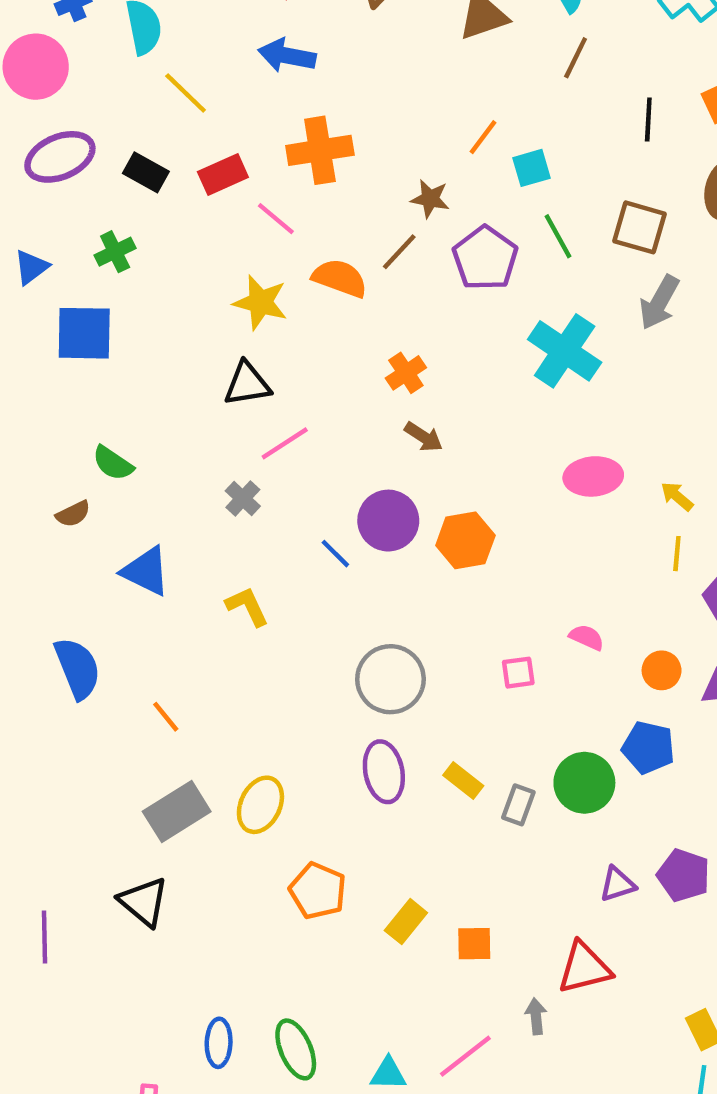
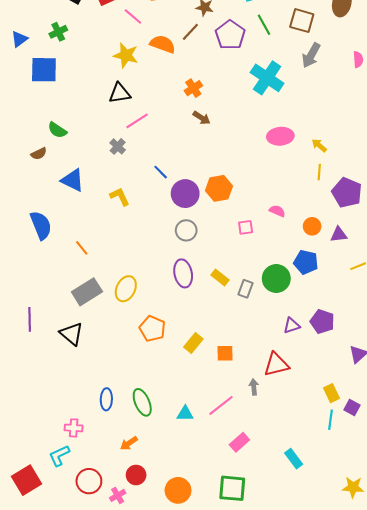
purple circle: (388, 521) -> (185, 194), moved
orange hexagon: (465, 540) -> (219, 188), moved
gray circle: (390, 679) -> (186, 230), size x0.7
purple line: (44, 937) -> (30, 319), moved

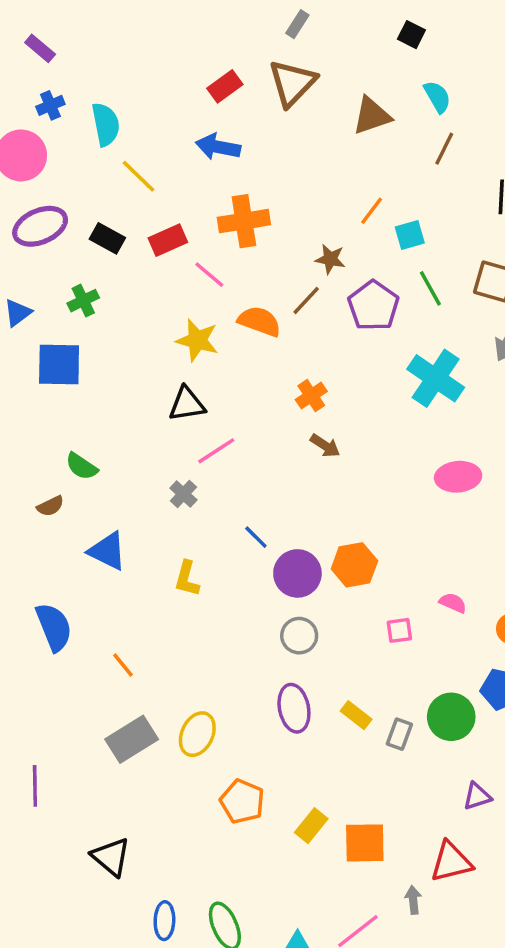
yellow L-shape: (120, 197) -> (187, 579), turned -140
black triangle: (72, 334) -> (111, 857), moved
orange square: (225, 353) -> (365, 843), size x1.5

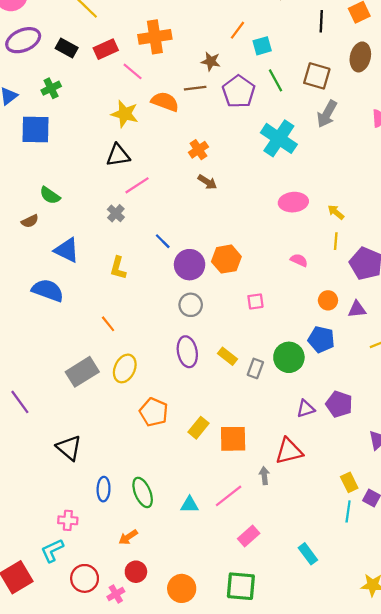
brown line: (306, 301) -> (195, 88), turned 40
pink semicircle: (453, 603) -> (299, 260), moved
blue semicircle: (54, 627) -> (48, 290), moved, turned -48
orange line: (123, 665) -> (108, 324), moved
purple line: (35, 786) -> (20, 402), turned -35

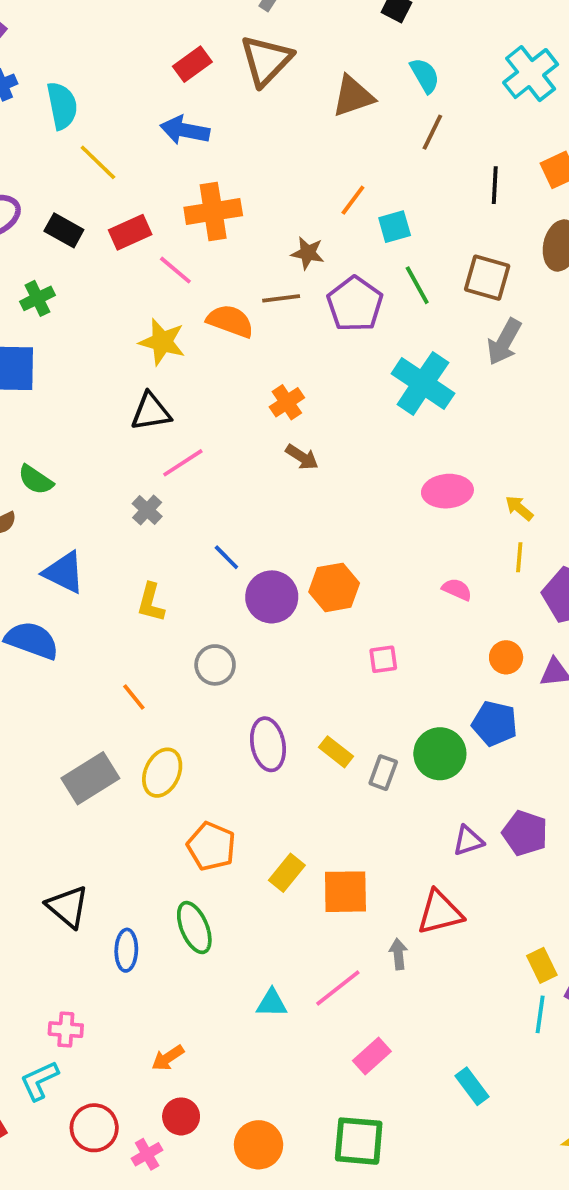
gray circle: (191, 305) -> (215, 665), moved
blue ellipse: (104, 489) -> (126, 950), moved
green ellipse: (143, 492) -> (194, 928), moved

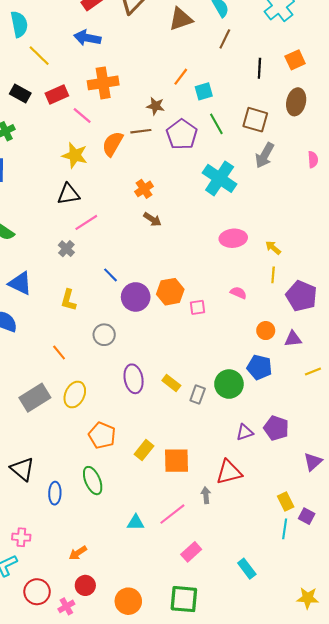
orange semicircle: (230, 321) -> (113, 144), turned -80
pink square: (383, 659) -> (198, 307), moved

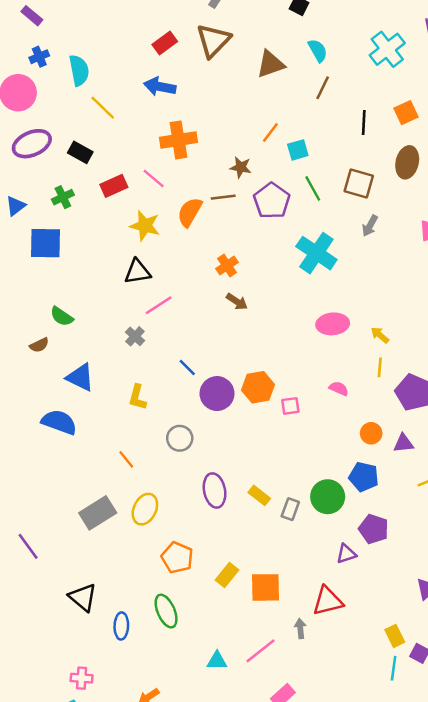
red rectangle: (57, 95) -> (114, 186), moved
gray arrow: (265, 155) -> (370, 226), size x0.7
purple pentagon: (276, 428) -> (374, 529), moved

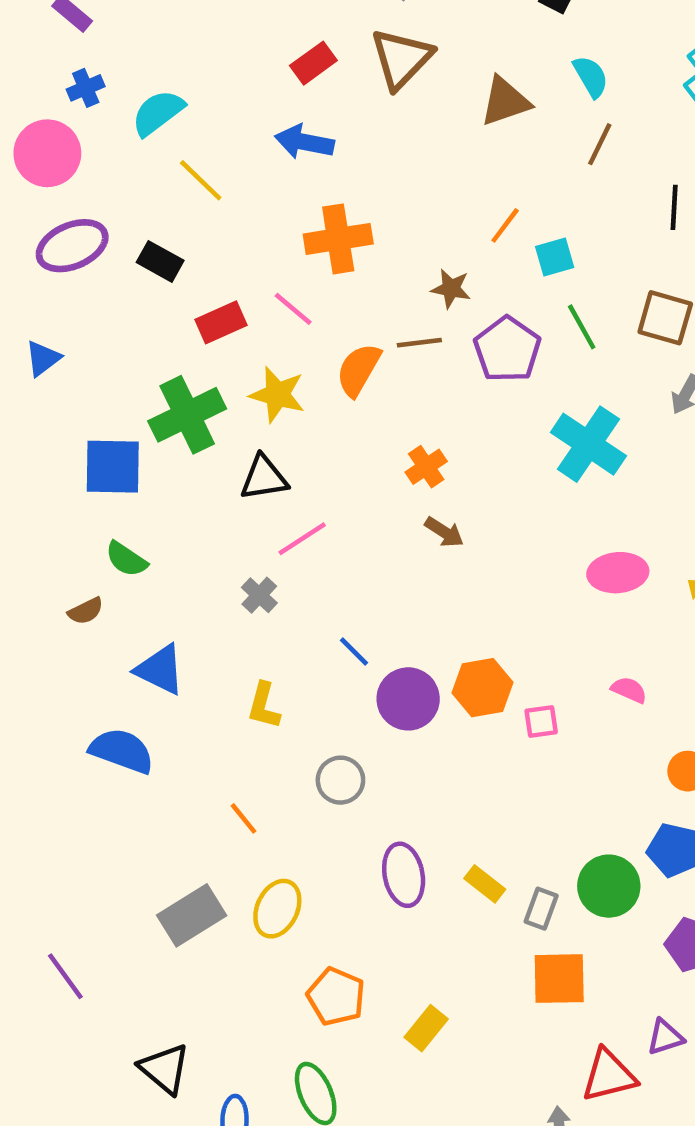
cyan semicircle: (79, 70) -> (158, 113), turned -116
green cross: (63, 197) -> (187, 415), moved, size x1.8
blue square: (45, 243) -> (113, 467), moved
purple triangle: (346, 554) -> (665, 1037), moved
orange square: (265, 587) -> (559, 979), moved

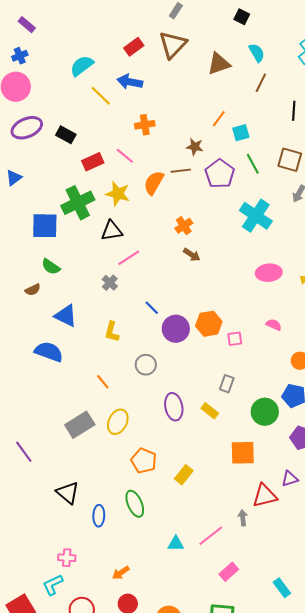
blue cross: (86, 88) -> (20, 56), moved
cyan semicircle: (158, 113) -> (82, 66), moved
yellow line: (201, 180) -> (101, 96), moved
orange cross: (338, 239) -> (145, 125), size x0.7
gray rectangle: (541, 909) -> (227, 384), moved

